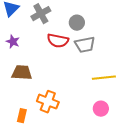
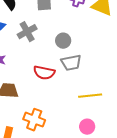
red semicircle: (58, 41) -> (44, 73), moved

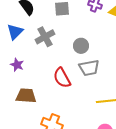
red semicircle: (44, 73) -> (62, 78), turned 50

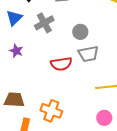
red semicircle: (62, 78) -> (61, 64), turned -70
brown trapezoid: (26, 96) -> (14, 100), moved

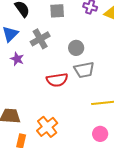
purple star: (16, 51) -> (17, 59), moved
orange cross: (51, 111) -> (47, 127), turned 30

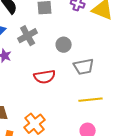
gray trapezoid: (84, 70) -> (84, 67), moved

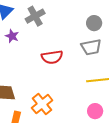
gray circle: (64, 45) -> (94, 23), moved

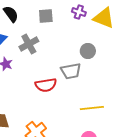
gray trapezoid: (91, 47) -> (71, 71), moved

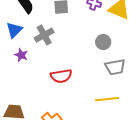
gray trapezoid: (71, 71) -> (115, 67), moved

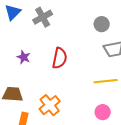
purple star: (21, 55) -> (24, 57), moved
red semicircle: (61, 76) -> (60, 58), turned -70

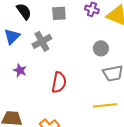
purple star: (24, 57) -> (20, 70), moved

